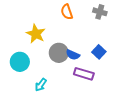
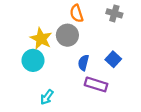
gray circle: (59, 53) -> (67, 35), moved
blue semicircle: (73, 55) -> (83, 63), turned 80
cyan circle: (20, 62) -> (33, 60), moved

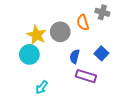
orange semicircle: (77, 13) -> (83, 23), moved

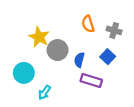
gray cross: (102, 12) -> (114, 30), moved
gray circle: (60, 32) -> (58, 50), moved
cyan circle: (29, 54) -> (24, 73), moved

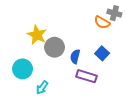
orange semicircle: (88, 24) -> (102, 22), moved, turned -42
gray cross: (114, 30) -> (114, 13), moved

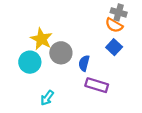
gray cross: (114, 13) -> (119, 12), moved
blue square: (102, 53) -> (114, 47), moved
cyan circle: (22, 69) -> (30, 62), moved

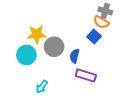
yellow star: (41, 39) -> (37, 34), turned -30
blue square: (114, 47) -> (94, 37), moved

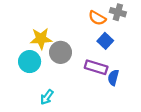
orange semicircle: (101, 22) -> (97, 18), moved
blue semicircle: (75, 56) -> (113, 78), moved
purple rectangle: (86, 75) -> (96, 67), moved

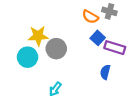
purple rectangle: (96, 67) -> (115, 48), moved
cyan arrow: (47, 97) -> (55, 89), moved

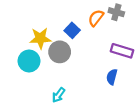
orange semicircle: (90, 17) -> (96, 18), turned 98
blue square: (98, 38) -> (72, 30), moved

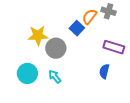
blue square: (72, 30) -> (77, 28), moved
cyan circle: (29, 61) -> (27, 73), moved
cyan arrow: (59, 95) -> (55, 77), moved, turned 104

